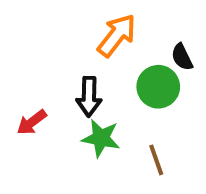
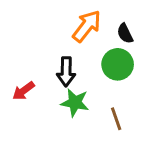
black semicircle: (182, 57) -> (125, 33), moved

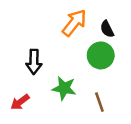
black arrow: (66, 72) -> (34, 62), moved
red arrow: (23, 91) -> (20, 102), moved

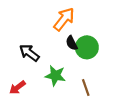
black semicircle: (107, 29) -> (72, 43), moved
black arrow: (34, 62) -> (29, 53), turned 126

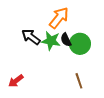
black arrow: (29, 53) -> (31, 37), moved
green star: (55, 76) -> (51, 41), moved

